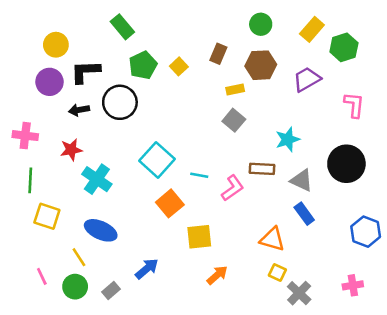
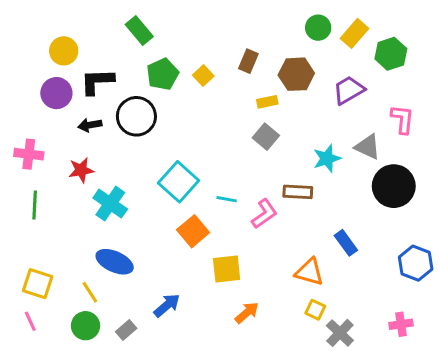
green circle: (261, 24) -> (318, 28), moved
gray triangle: (302, 180) -> (368, 147), moved
yellow square: (47, 216) -> (38, 284), moved
pink line: (42, 276) -> (30, 321), moved

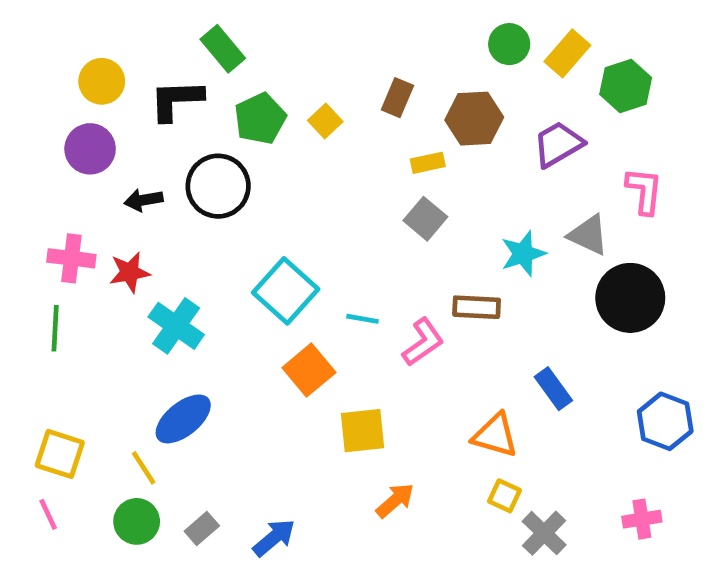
black L-shape: (97, 81) -> (176, 100), moved
pink cross: (29, 154) -> (71, 258), moved
blue ellipse: (115, 262) -> (183, 419), turned -63
blue arrow: (167, 305) -> (274, 538), moved

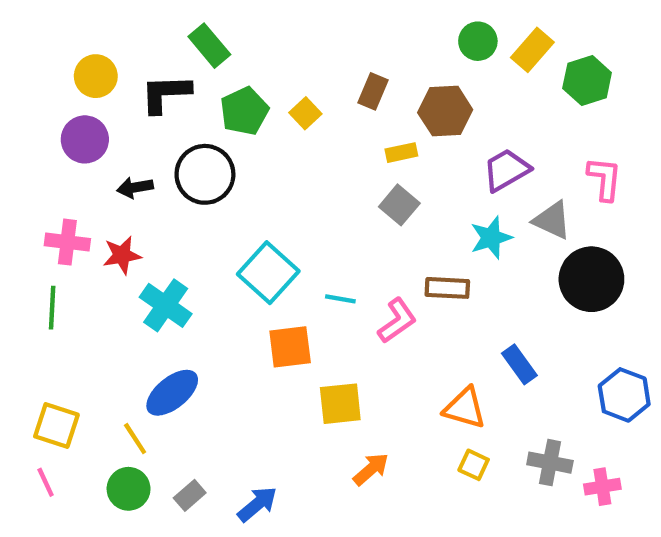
purple trapezoid: (558, 144) -> (506, 170), moved
orange square: (309, 370) -> (290, 347), turned 33
gray cross: (544, 533) -> (550, 463), moved, turned -33

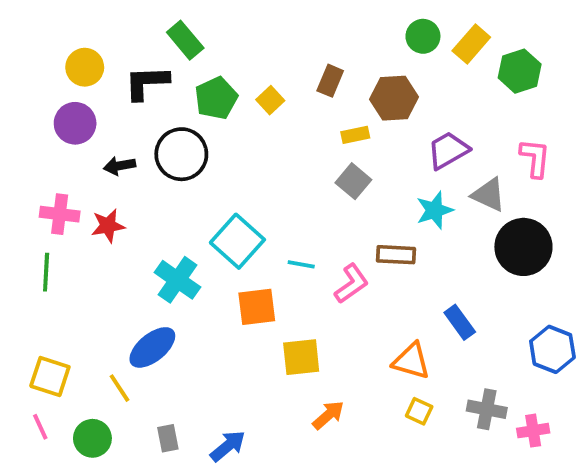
cyan cross: (166, 305) -> (177, 280), moved
green circle: (129, 489) -> (92, 438), moved
gray rectangle: (190, 495) -> (168, 438), turned -60

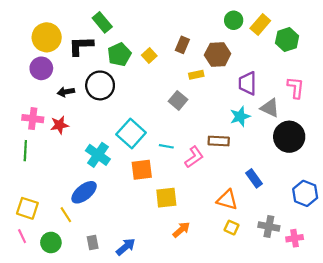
yellow circle: (85, 67) -> (47, 37), size x1.4
purple trapezoid: (448, 150) -> (248, 83), turned -60
gray square: (353, 181) -> (178, 100), moved

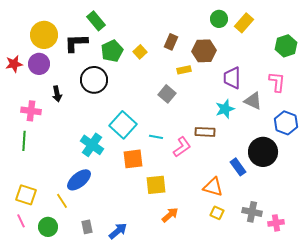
green hexagon: (287, 39) -> (286, 46), moved
black arrow: (66, 92) -> (57, 94), moved, turned -91
red star: (59, 125) -> (14, 64), moved
black circle: (289, 137) -> (263, 152), moved
blue hexagon: (305, 193) -> (286, 123), moved

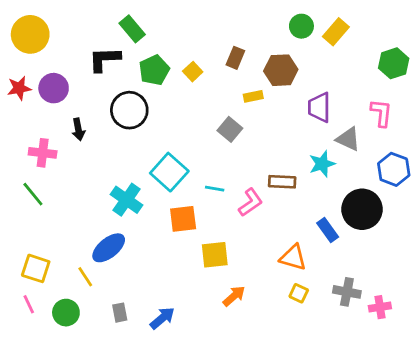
yellow circle: (44, 35) -> (30, 34), moved
cyan star: (225, 109) -> (322, 164), moved
green line: (24, 141) -> (33, 194), turned -42

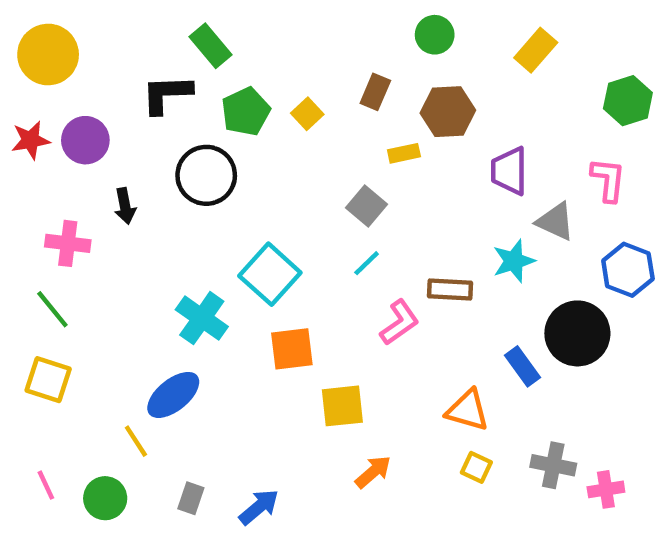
green circle: (301, 26) -> (435, 35), moved
cyan line: (215, 189) -> (367, 263), moved, turned -54
yellow square: (36, 268) -> (48, 380), moved
gray rectangle: (120, 313) -> (191, 498), turned 30

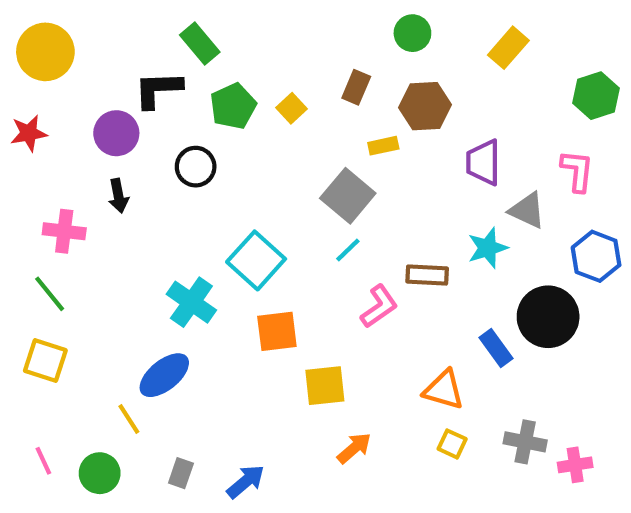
purple circle: (85, 140) -> (116, 133), moved
black circle: (206, 175) -> (196, 167), size x0.7
gray square: (367, 206) -> (348, 196), size x1.4

